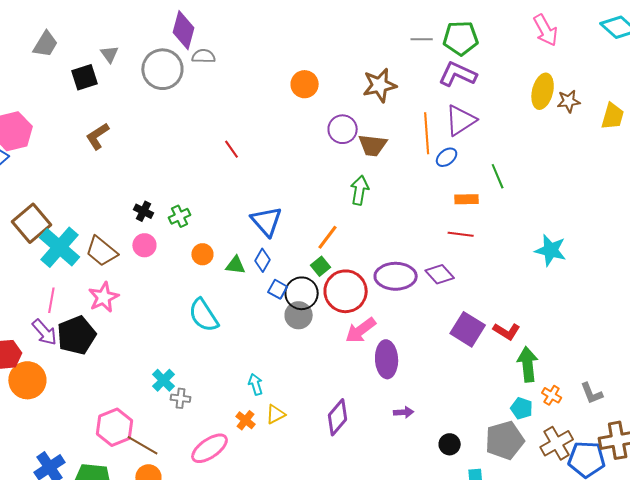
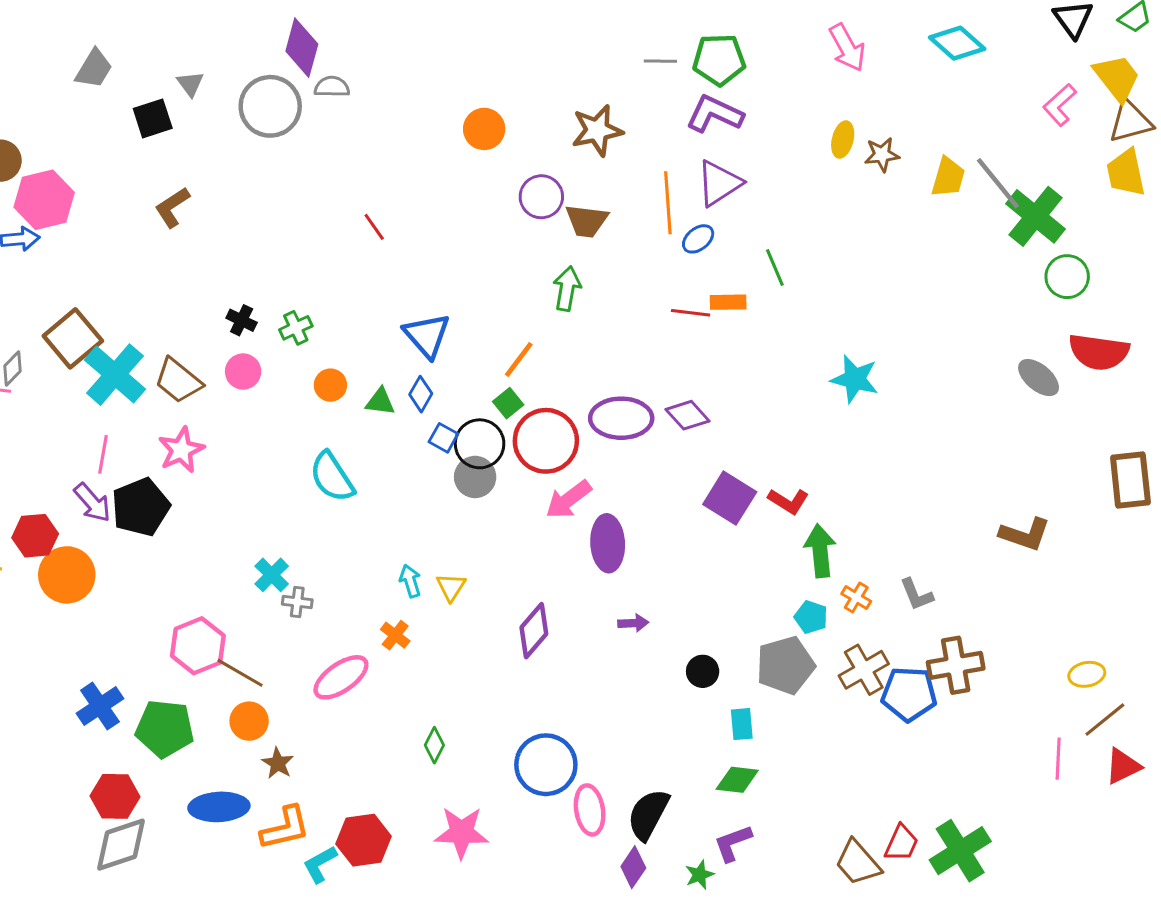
yellow ellipse: (543, 91) -> (843, 139), size x0.7
red line: (461, 234) -> (691, 313), moved
yellow triangle: (276, 414) -> (451, 587), moved, turned -30

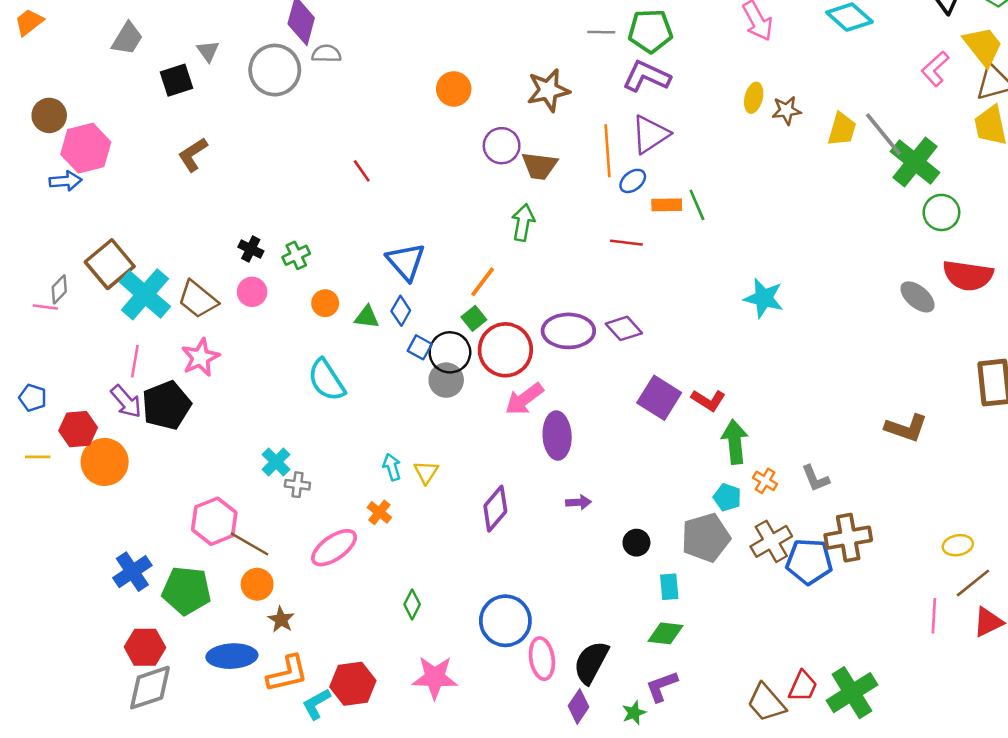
orange rectangle: (728, 302) -> (667, 205), moved

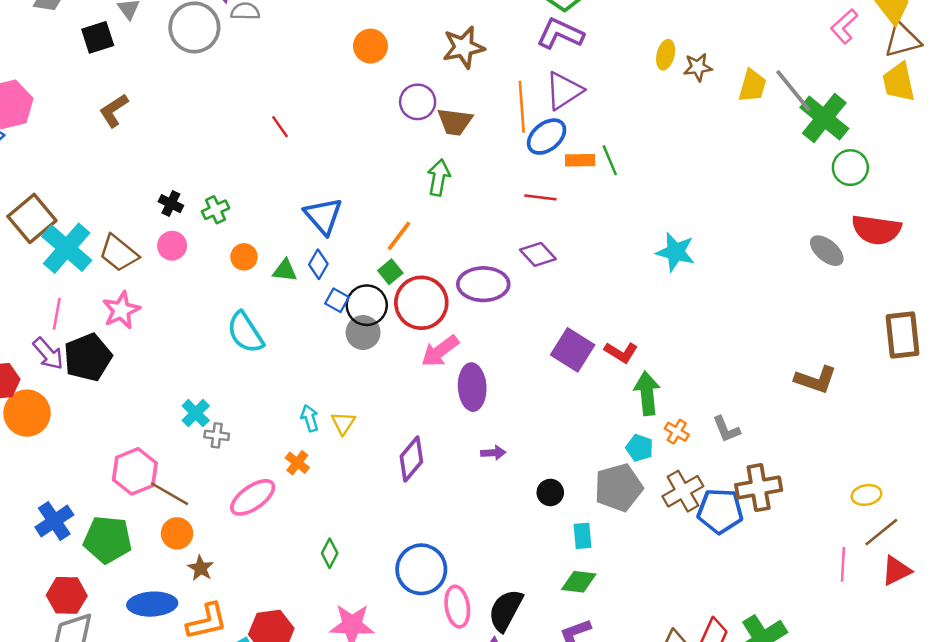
blue ellipse: (633, 181) -> (547, 137), size x1.5
purple diamond: (624, 328) -> (538, 254), moved

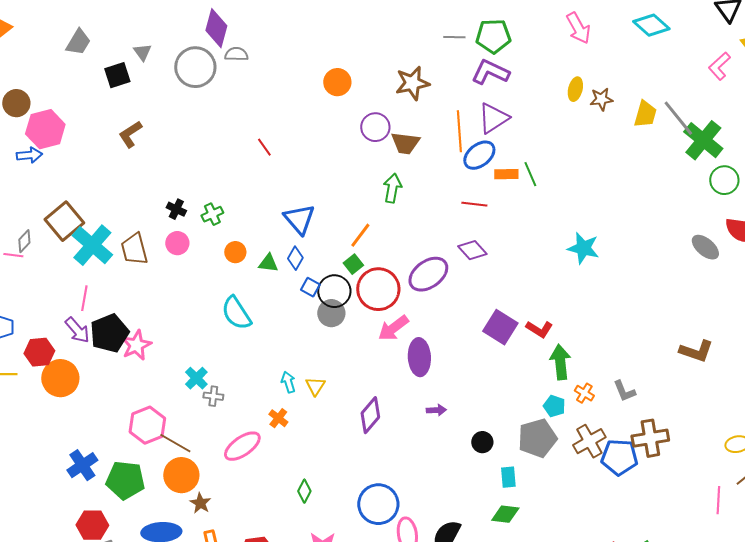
brown trapezoid: (119, 253) -> (134, 249), turned 36
purple ellipse: (483, 284) -> (428, 274), turned -36
pink star: (121, 310) -> (136, 345), moved
orange circle: (177, 533) -> (181, 475), size x1.4

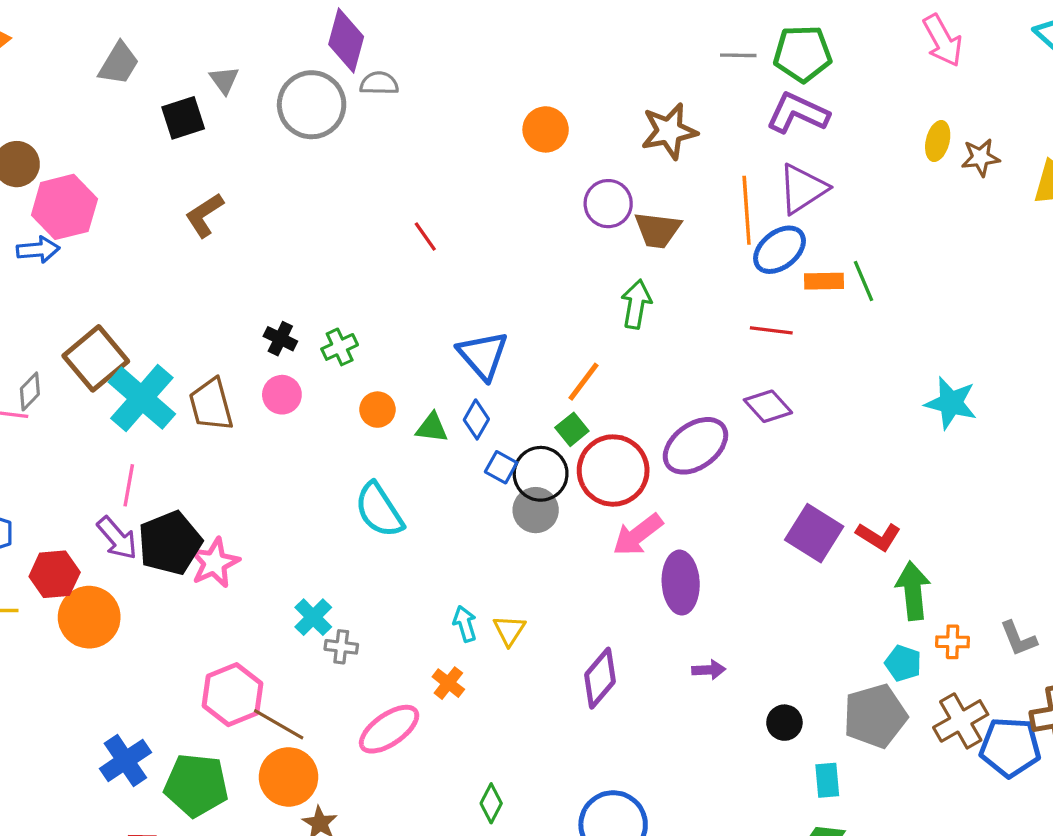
orange cross: (584, 393) -> (953, 642), turned -30

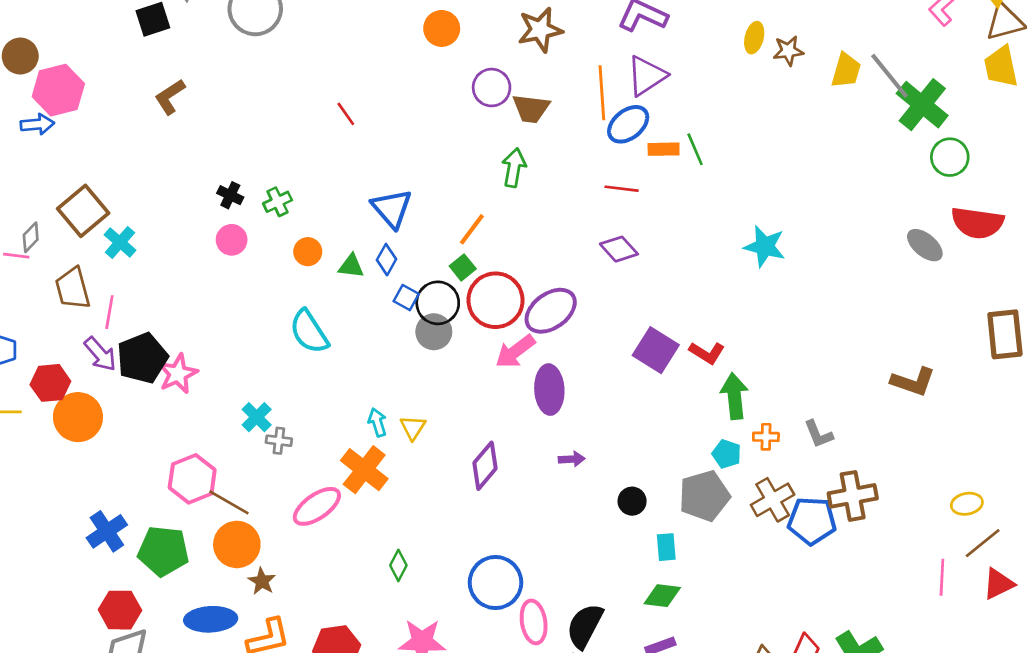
cyan cross: (142, 398) -> (120, 242), size x0.6
brown trapezoid: (211, 405) -> (73, 288), moved
purple ellipse: (695, 446) -> (551, 311), moved
orange cross: (448, 683) -> (364, 470), size x1.8

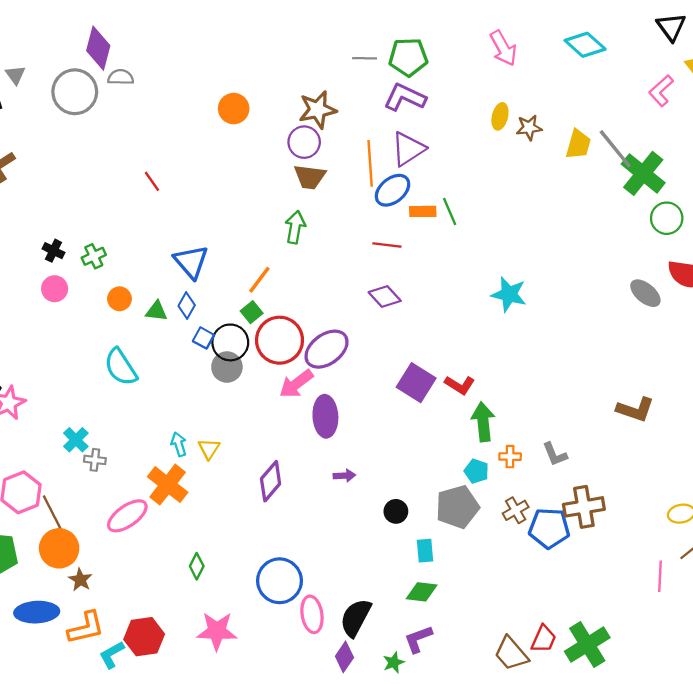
purple circle: (492, 88) -> (304, 142), moved
brown cross: (773, 500) -> (516, 510), size x0.7
brown line: (229, 502) -> (52, 513), turned 33

